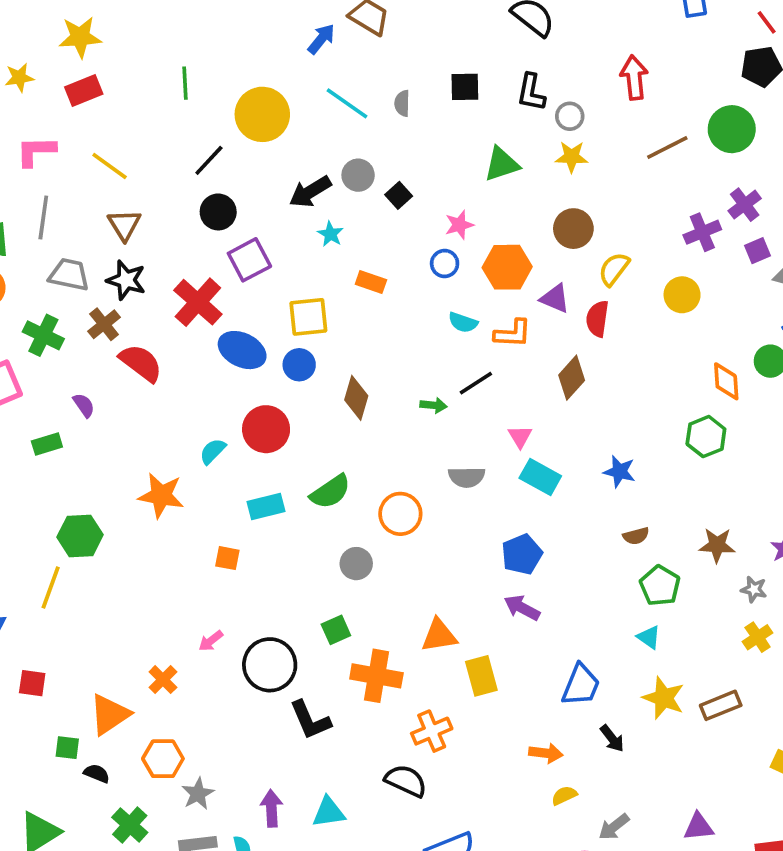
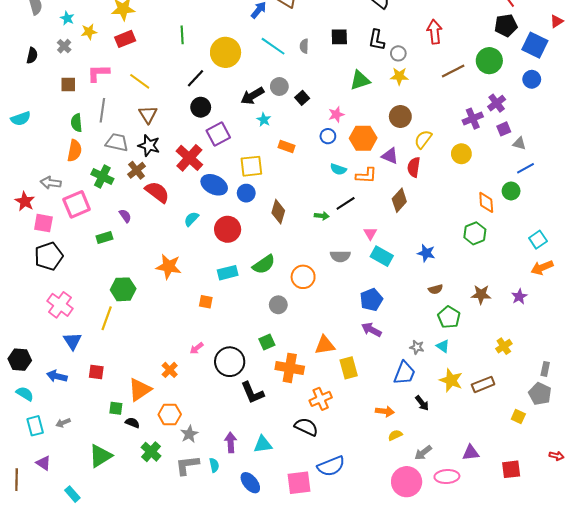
cyan semicircle: (213, 451) -> (191, 219), moved
gray star: (754, 589) -> (417, 347), moved

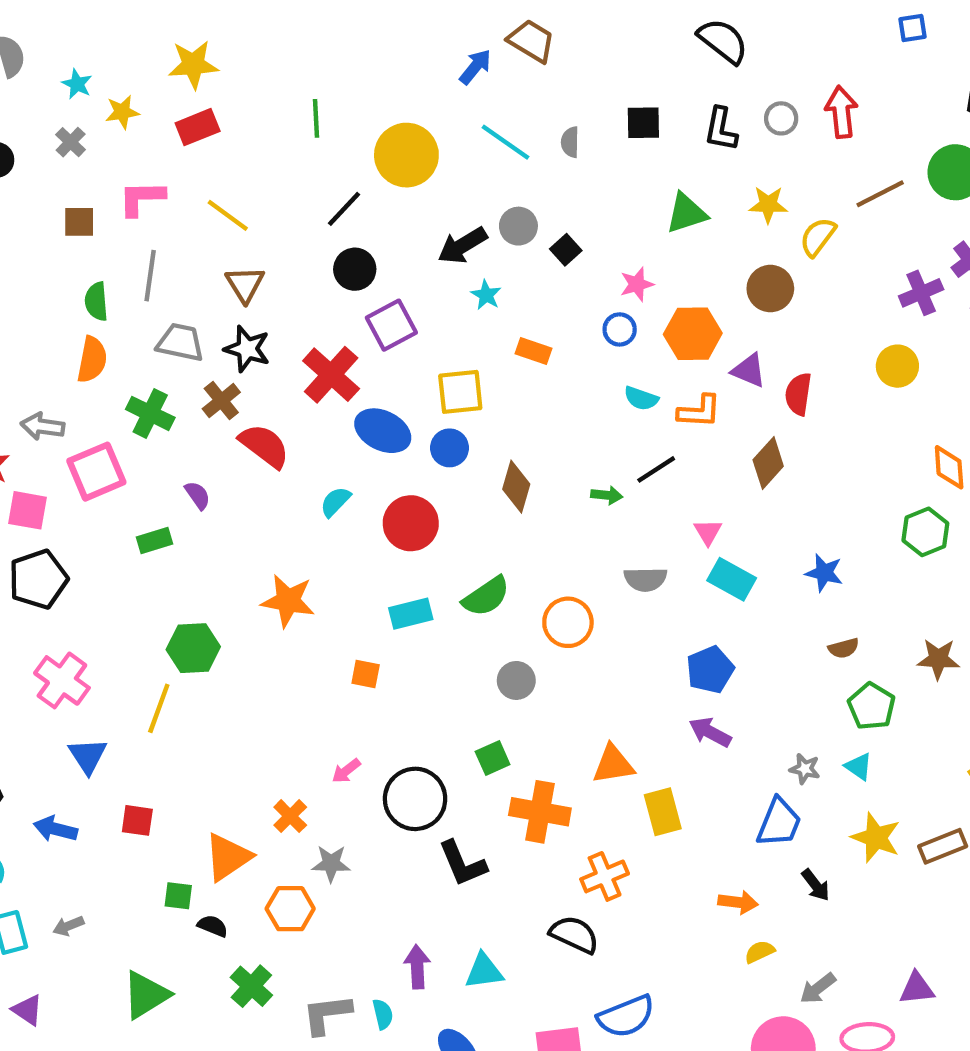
gray circle: (398, 53) -> (781, 118), moved
yellow semicircle: (423, 139) -> (818, 237), moved
gray star: (189, 434) -> (331, 863), moved, turned 30

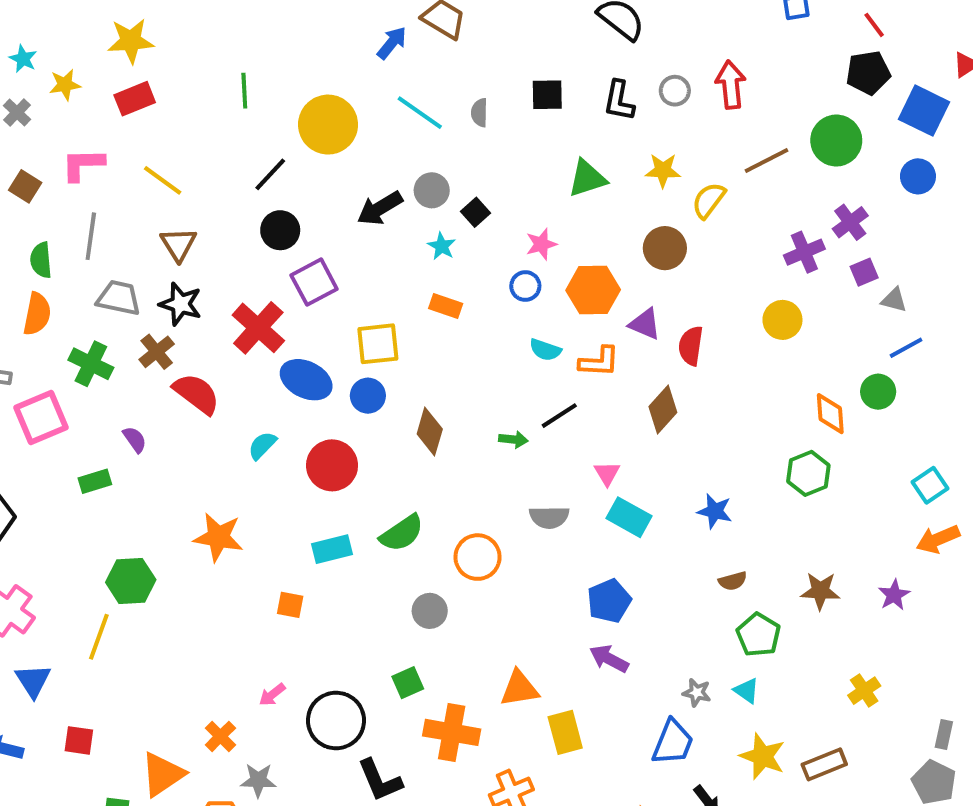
brown square: (79, 222) -> (25, 186), turned 32
cyan star: (486, 295) -> (442, 246), moved

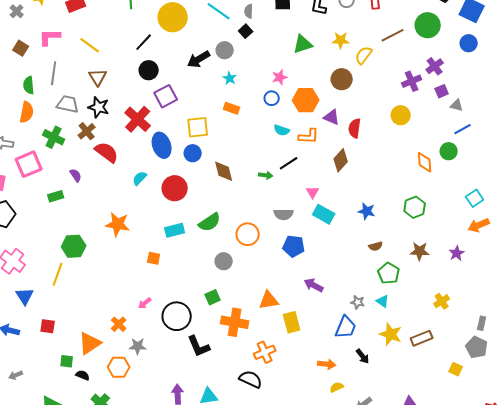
black square: (476, 212) -> (246, 31), moved
blue ellipse: (306, 380) -> (162, 145), turned 45
brown diamond: (430, 432) -> (224, 171), turned -30
green hexagon: (808, 473) -> (415, 207), moved
blue pentagon: (609, 601) -> (294, 246), moved, turned 30

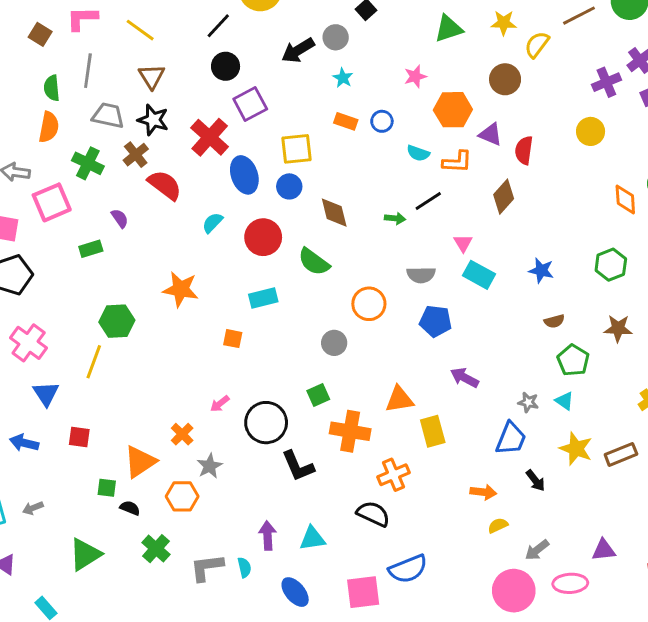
blue circle: (272, 98) -> (382, 121), moved
green semicircle: (210, 222) -> (314, 262), moved, turned 70
gray star: (138, 346) -> (210, 466), turned -30

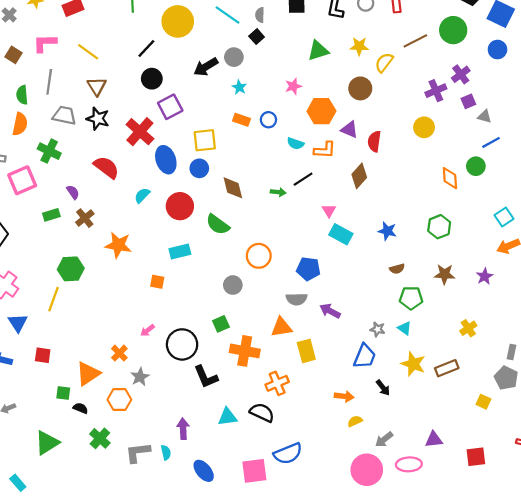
brown cross: (136, 155) -> (85, 218), moved
gray semicircle: (421, 275) -> (297, 299), moved
green pentagon: (573, 360) -> (411, 298), turned -30
cyan triangle: (312, 538) -> (227, 417), moved

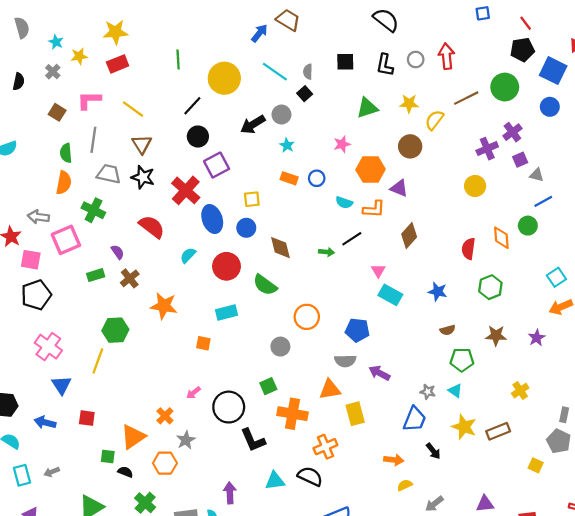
yellow square: (205, 140) -> (252, 199), size x0.7
red semicircle: (374, 141) -> (468, 249), moved

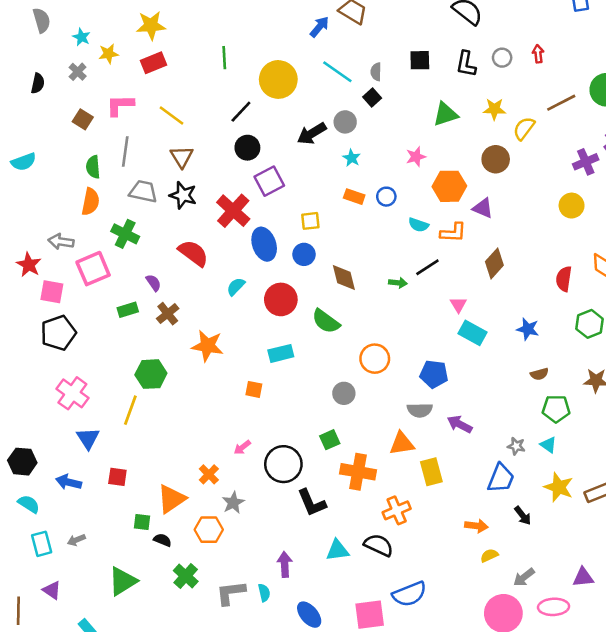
red arrow: (446, 56) -> (538, 54), size x0.6

